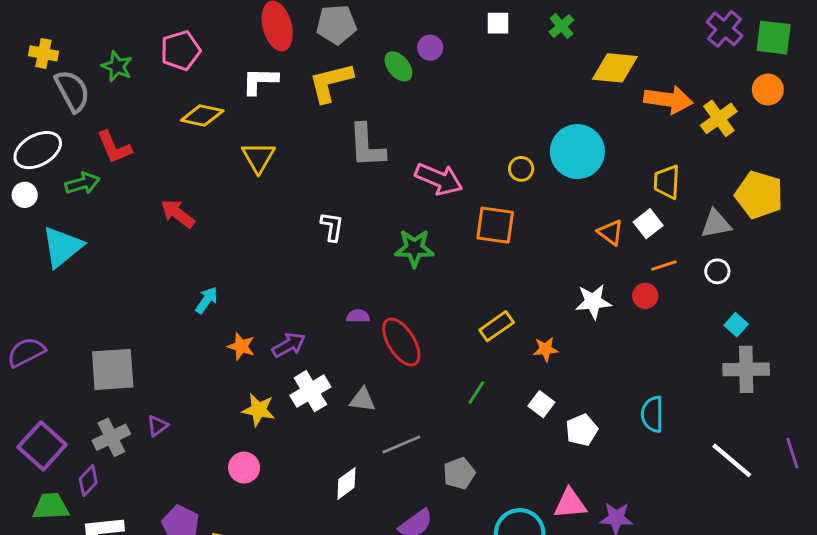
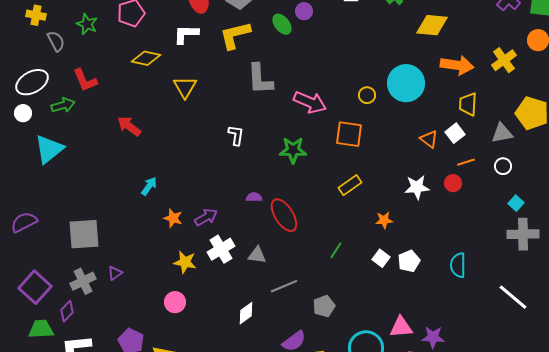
gray semicircle: (72, 91) -> (56, 41), size x0.7
orange arrow: (668, 100) -> (457, 65), moved
yellow rectangle: (497, 326) -> (350, 185), moved
white pentagon: (582, 430) -> (409, 261), moved

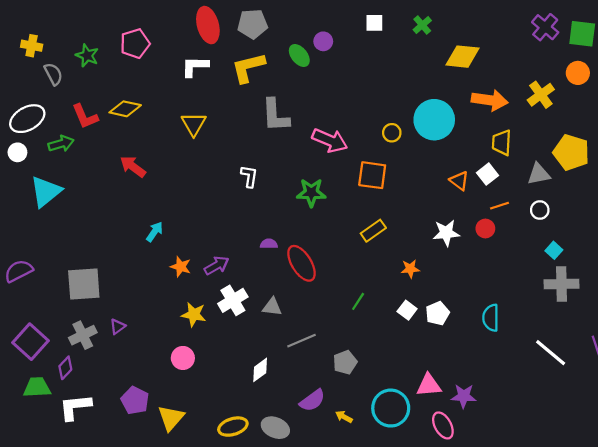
yellow diamond: (146, 58) -> (125, 109), moved

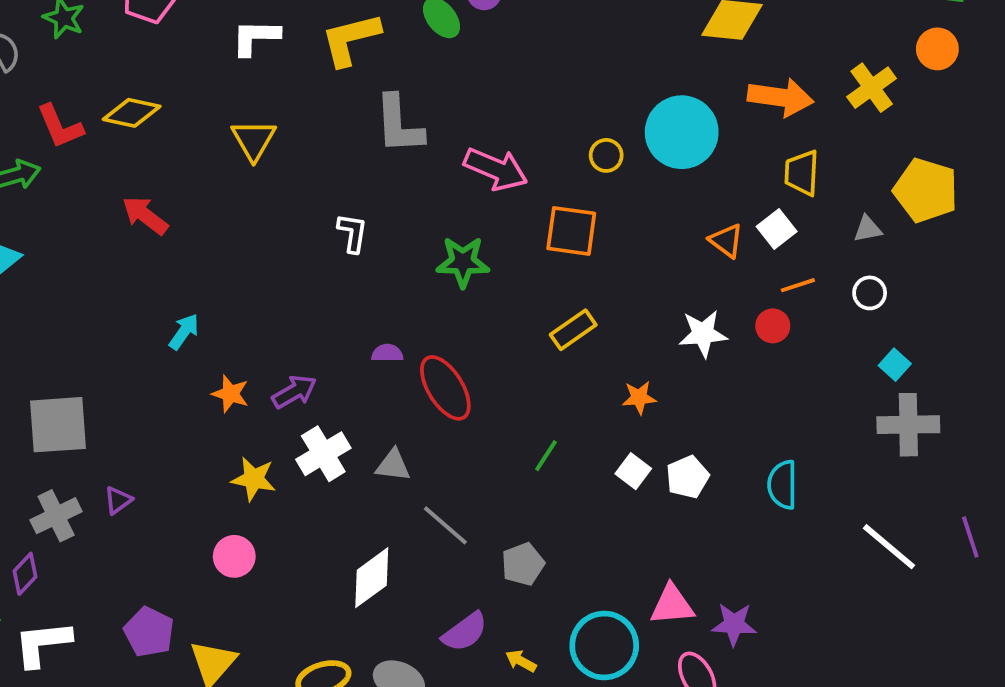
gray triangle: (539, 174) -> (868, 229), size x0.7
gray line: (301, 341) -> (445, 525), turned 64
white diamond: (260, 370) -> (372, 578), size x1.4

